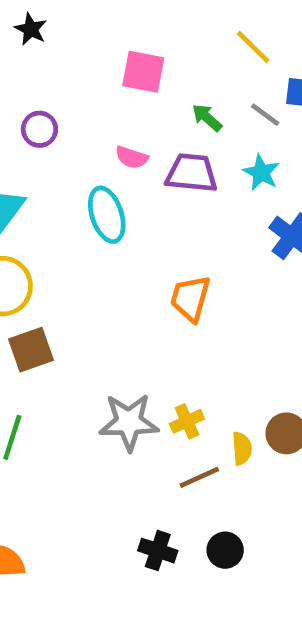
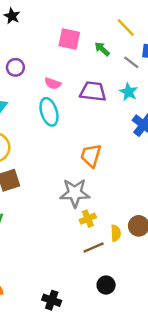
green arrow: (207, 118) -> (102, 49), moved
pink semicircle: (132, 157) -> (53, 83), moved
gray star: (129, 422) -> (75, 193), moved
black cross: (158, 551) -> (52, 300), moved

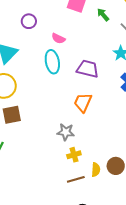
purple trapezoid: (93, 91) -> (88, 69), moved
gray star: (75, 193) -> (66, 132), size x0.7

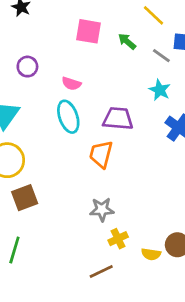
orange trapezoid: (83, 102) -> (101, 154), moved
yellow semicircle: (96, 170) -> (151, 254), turned 104
brown line: (76, 179) -> (101, 272), moved

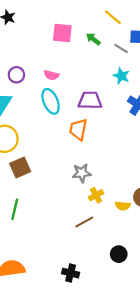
purple circle: (27, 67) -> (16, 75), moved

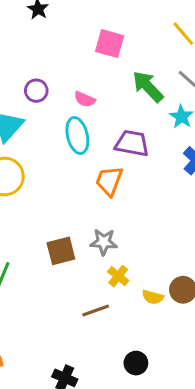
green arrow: (93, 39) -> (148, 87), moved, size x1.6
brown square: (20, 167) -> (61, 251), moved
yellow cross: (96, 195) -> (118, 276), turned -32

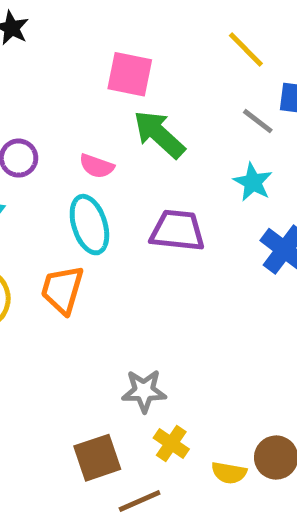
green arrow: (148, 87) -> (159, 134), moved
orange trapezoid: (109, 181) -> (62, 290), moved
brown square: (61, 251) -> (97, 458), moved

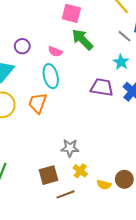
purple trapezoid: (177, 231) -> (102, 87), moved

